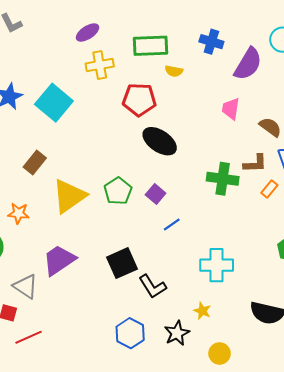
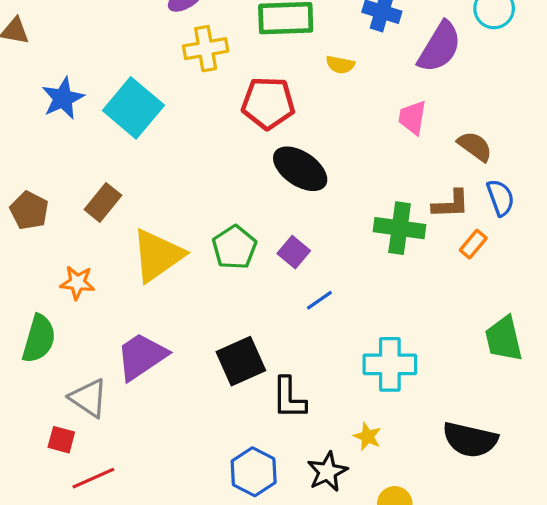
yellow semicircle: (174, 71) -> (340, 65), moved
black L-shape: (153, 286) -> (289, 398), turned 32

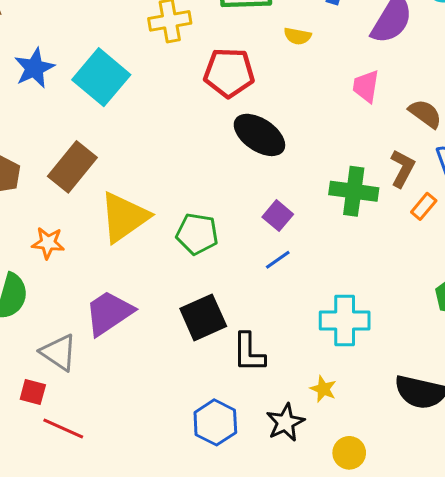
brown rectangle: (103, 202) -> (72, 167), size x1.4
brown L-shape: (451, 204) -> (402, 168), turned -60
green pentagon: (234, 247) -> (197, 234), moved, turned -30
purple square: (294, 252) -> (278, 216), moved
red line: (93, 478) -> (63, 428), turned 48

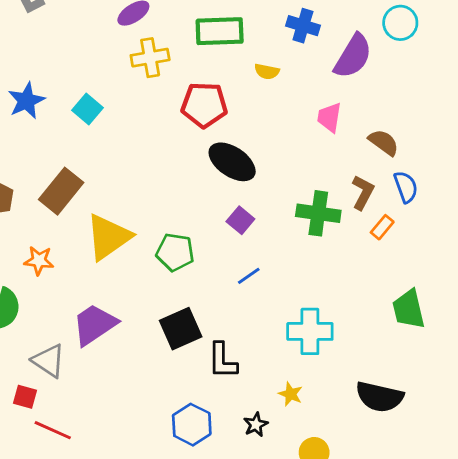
cyan square: (101, 77) -> (88, 109), size x0.6
purple square: (278, 216) -> (240, 220), moved
black star: (285, 422) -> (256, 425), size x0.7

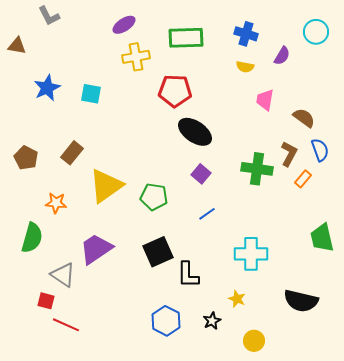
purple semicircle: (353, 56) -> (282, 56), size x0.6
yellow semicircle: (267, 72) -> (245, 67), moved
cyan square: (88, 109) -> (91, 94), turned -30
brown rectangle: (61, 191) -> (72, 153), size x0.7

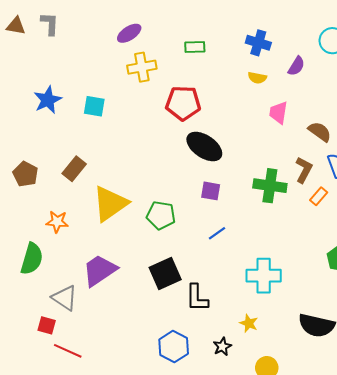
gray L-shape: (49, 16) -> (50, 24), turned -150
green rectangle: (186, 38) -> (195, 47), size x0.6
brown triangle: (17, 46) -> (16, 26), moved
purple square: (201, 174) -> (211, 191), turned -30

